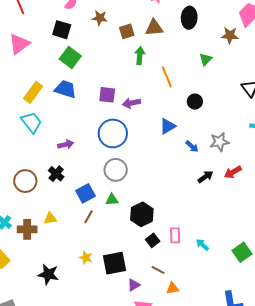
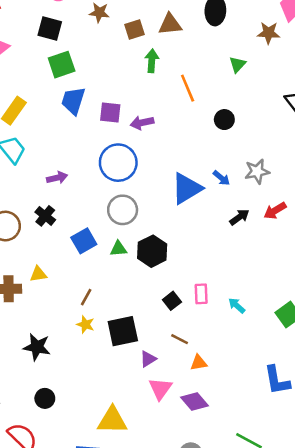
green square: (70, 57) -> (62, 65), turned 35
blue trapezoid: (65, 89) -> (73, 101), moved, turned -90
blue triangle: (168, 126) -> (187, 188), moved, size x1.5
black hexagon: (142, 214) -> (152, 251), moved
brown line: (88, 217) -> (86, 297), moved

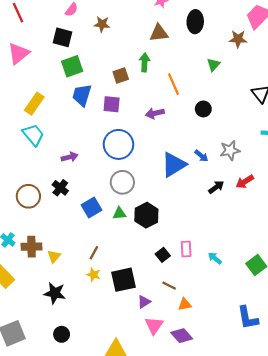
brown square: (134, 30) -> (121, 76), moved
purple arrow: (142, 123) -> (155, 113), moved
yellow triangle: (38, 274) -> (54, 256), moved, turned -40

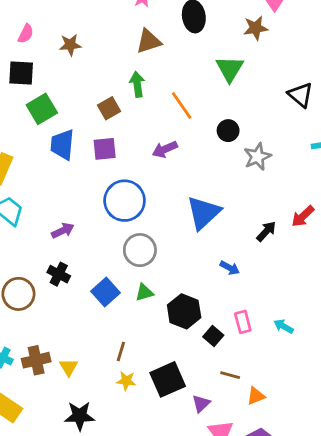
green triangle: (213, 65) -> (230, 69), size x1.5
gray star: (230, 150) -> (257, 157), moved
blue arrow: (201, 156) -> (230, 268), moved
black hexagon: (146, 215) -> (184, 311), moved

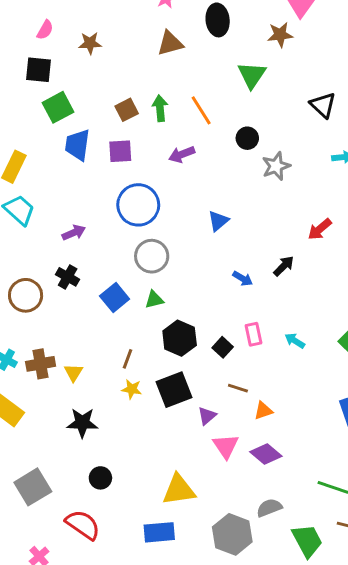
green arrow: (137, 84) -> (160, 108), moved
blue triangle: (204, 213) -> (218, 221), size x0.6
black arrow: (266, 231) -> (284, 266), moved
black hexagon: (184, 311) -> (180, 338), moved

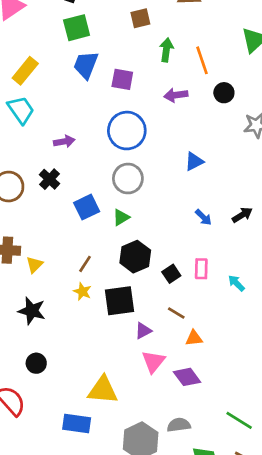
brown square: (127, 110) -> (140, 18), moved
black circle: (247, 138) -> (224, 93), moved
green triangle: (154, 300) -> (121, 217), turned -30

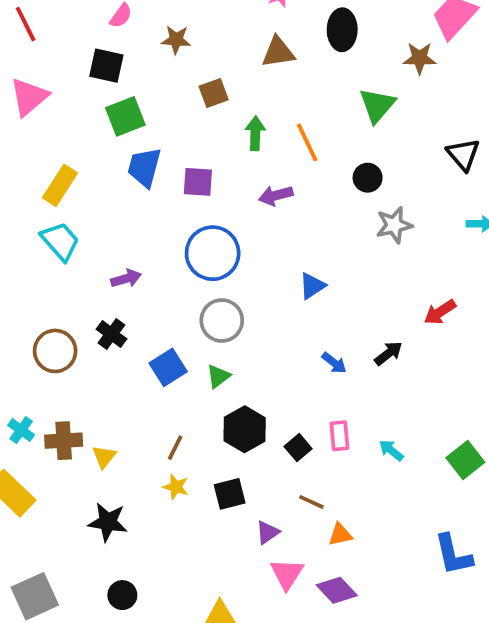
black circle: (224, 93) -> (368, 178), moved
black square: (120, 301) -> (230, 494), size x0.7

